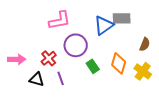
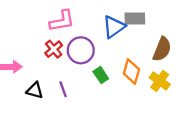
brown semicircle: (145, 44) -> (162, 49), size x1.5
red cross: (49, 58) -> (54, 49), moved

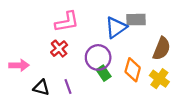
purple circle: (81, 50) -> (98, 57), moved

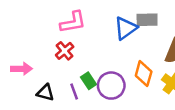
purple circle: (98, 57) -> (111, 86), moved
green rectangle: (104, 73) -> (88, 81), moved

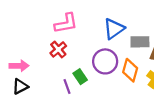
gray rectangle: (147, 20) -> (140, 42), moved
purple circle: (111, 86) -> (105, 61), moved
black triangle: (45, 93) -> (20, 86), moved, turned -42

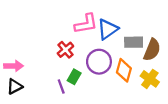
pink L-shape: (66, 23) -> (86, 24), moved
red cross: (58, 49) -> (65, 50), moved
green rectangle: (80, 77) -> (74, 77), turned 64

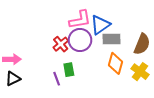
gray rectangle: (134, 42) -> (112, 39), moved
purple circle: (99, 62) -> (80, 40), moved
green rectangle: (74, 77) -> (69, 70), turned -40

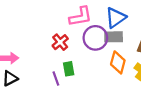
blue triangle: (100, 25) -> (116, 18), moved
purple circle: (80, 40) -> (95, 38), moved

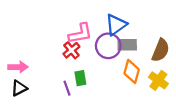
pink L-shape: (80, 17) -> (80, 34), moved
blue triangle: (116, 18) -> (116, 25), moved

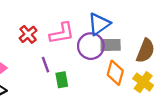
red cross: (71, 50) -> (28, 34), moved
purple line: (67, 88) -> (45, 65), moved

